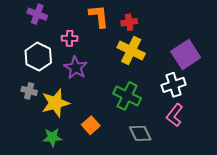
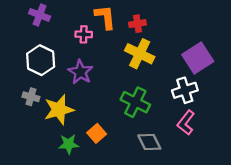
pink cross: (70, 38) -> (84, 34), moved
green star: (52, 137) -> (69, 144), moved

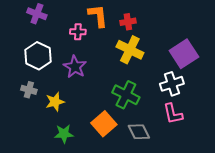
yellow star: (59, 110) -> (55, 102), size x0.7
pink L-shape: (186, 123) -> (173, 114), turned -50
orange square: (97, 133) -> (104, 124), moved, size x1.4

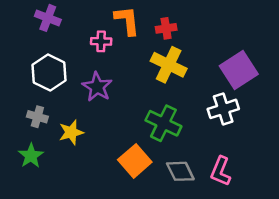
pink L-shape: (173, 114) -> (221, 171), moved, turned 35
green star: (64, 134) -> (31, 156), moved, turned -30

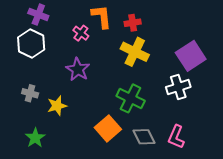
pink cross: (101, 41) -> (81, 33), turned 35
white hexagon: (49, 73) -> (31, 43), moved
green star: (31, 156) -> (35, 138), moved

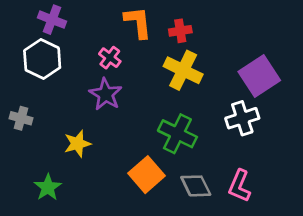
pink cross: (81, 33) -> (110, 58), moved
gray cross: (30, 93) -> (21, 118), moved

